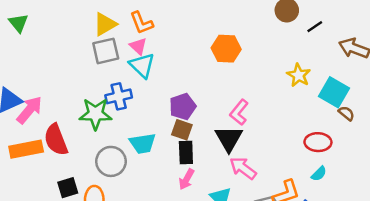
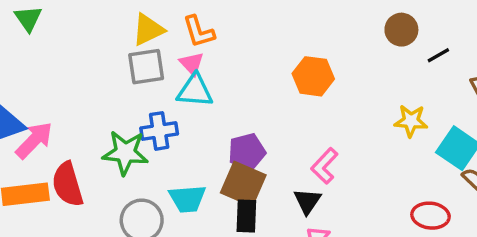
cyan triangle: (142, 65) -> (195, 91), turned -44
yellow star: (299, 75) -> (411, 121), turned -30
brown square: (182, 130) -> (243, 184), size x1.5
black triangle: (229, 139) -> (307, 201), size x0.7

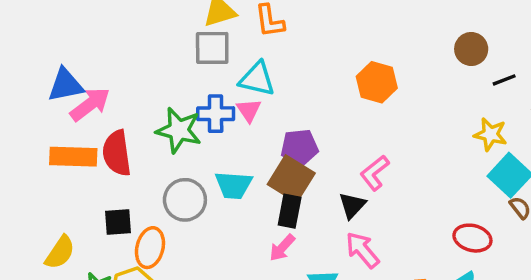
pink triangle: (192, 64) -> (249, 110), moved
yellow star: (411, 121) -> (490, 134), moved

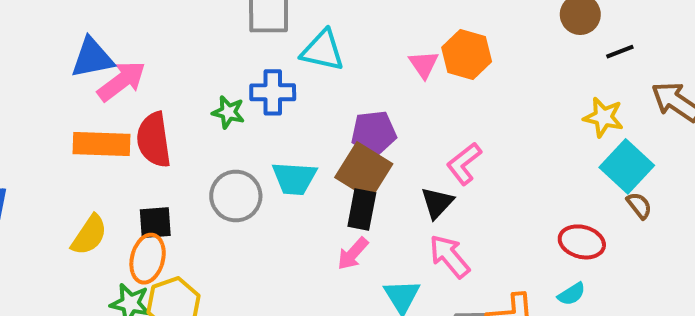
pink triangle: (249, 110) -> (424, 64), moved
green star: (179, 130) -> (228, 112), size x0.6
orange ellipse: (150, 248) -> (148, 259), moved
yellow semicircle: (60, 252) -> (89, 235), moved

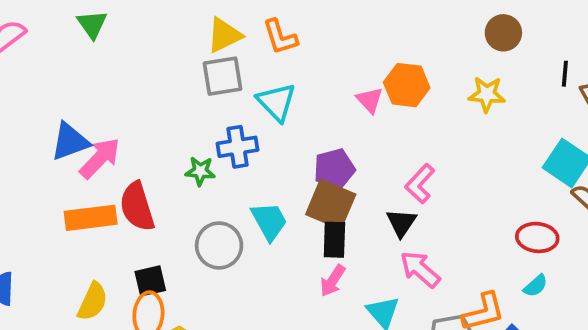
cyan triangle: (323, 51) -> (276, 102), turned 42
black line: (620, 52) -> (565, 74), moved, turned -55
yellow star: (603, 117) -> (487, 94), moved
cyan trapezoid: (294, 178) -> (269, 221), turned -114

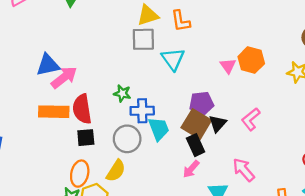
blue cross: (237, 147) -> (142, 111), moved
black triangle: (401, 223) -> (218, 124), moved
black rectangle: (334, 240) -> (196, 145), turned -35
black square: (150, 281) -> (86, 138), moved
yellow semicircle: (93, 302) -> (116, 171), moved

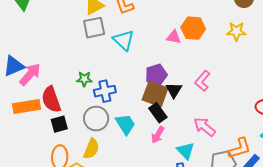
pink triangle: (228, 66) -> (174, 37), turned -35
cyan trapezoid: (159, 129) -> (125, 124), moved

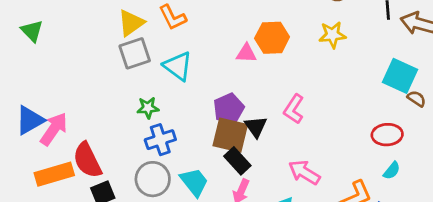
green star: (84, 79) -> (148, 108), moved

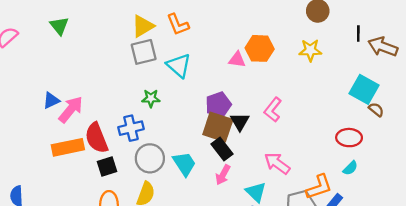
blue triangle: (30, 120) -> (51, 100), size x0.7
blue cross: (160, 140) -> (131, 128), moved

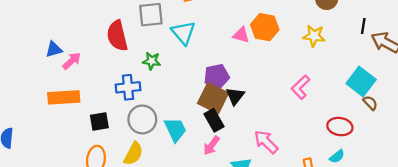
pink arrow: (71, 109) -> (72, 61), size x0.7
pink L-shape: (273, 110) -> (301, 87), moved
red semicircle: (97, 138) -> (117, 36), moved

